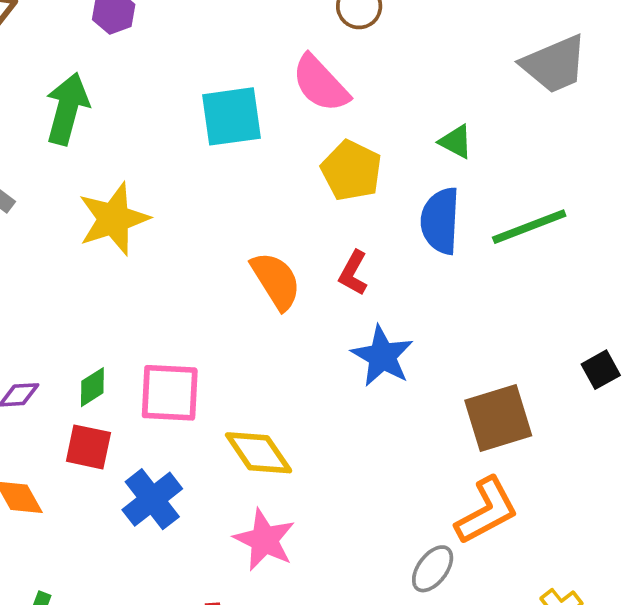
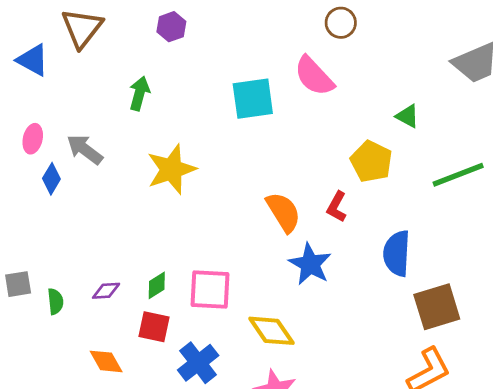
green arrow: (67, 109) -> (139, 93), size x0.7
yellow pentagon: (351, 171) -> (371, 161), moved
blue semicircle: (440, 221) -> (397, 253), moved
blue star: (382, 356) -> (310, 264), moved

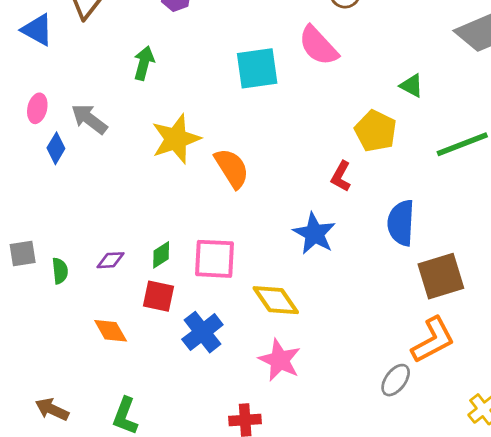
orange semicircle: (283, 212) -> (232, 168), moved

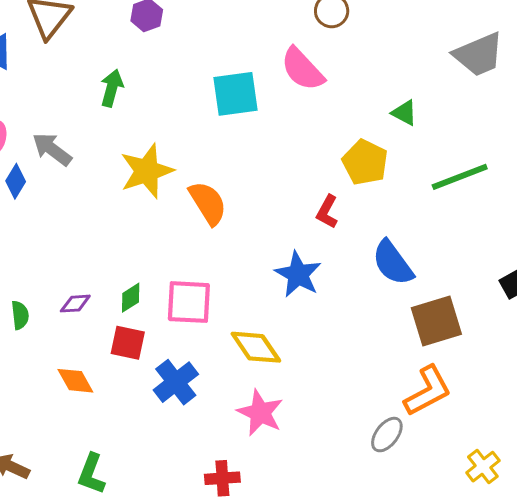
blue semicircle: (401, 223) -> (393, 263), turned -39

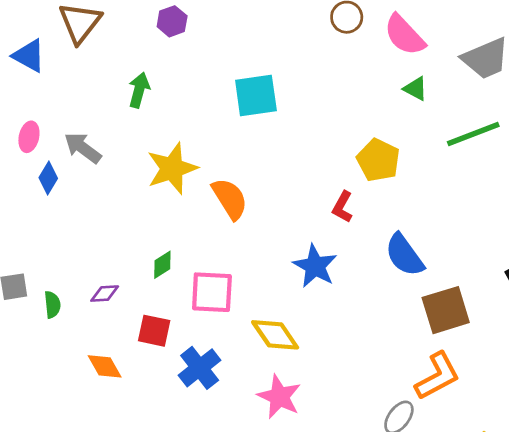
pink semicircle: (302, 69) -> (404, 35), moved
green triangle: (404, 113) -> (415, 89), moved
green line: (460, 177) -> (473, 134), moved
green diamond: (131, 298) -> (162, 265), moved

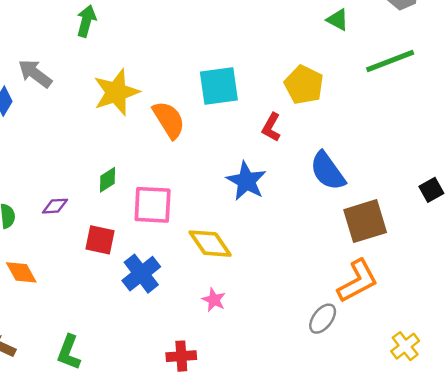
cyan square: (256, 96) -> (219, 86), moved
orange diamond: (105, 366) -> (21, 272), moved
pink star: (279, 397) -> (214, 300), size x0.6

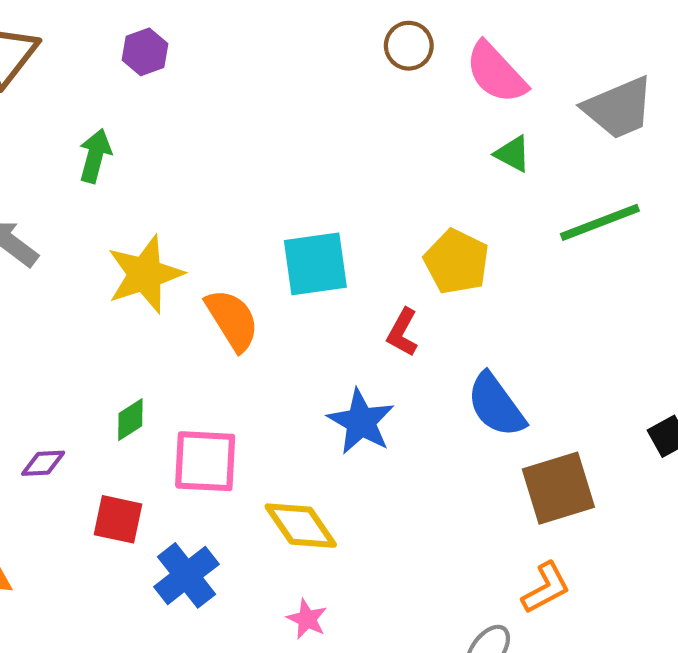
orange L-shape: (358, 281) -> (546, 588), size x0.7

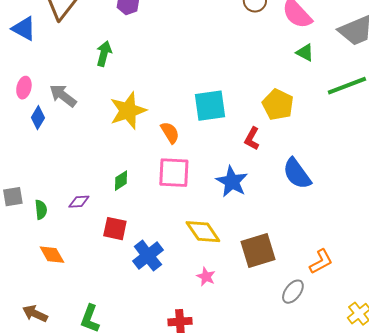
orange semicircle: (232, 320) -> (170, 133), size x0.7
pink square: (205, 461) -> (174, 173), moved
brown square: (558, 488) -> (258, 251), moved

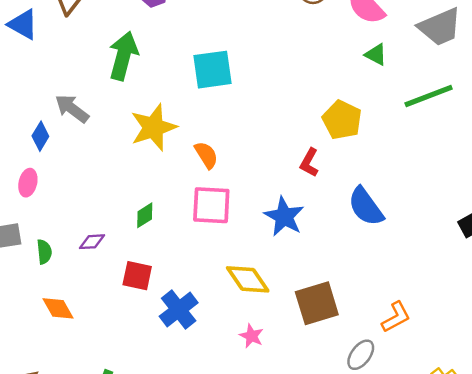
green arrow: (104, 54) -> (123, 56), size x1.5
pink ellipse: (24, 88) -> (28, 183), moved
cyan square: (210, 106) -> (213, 70), moved

